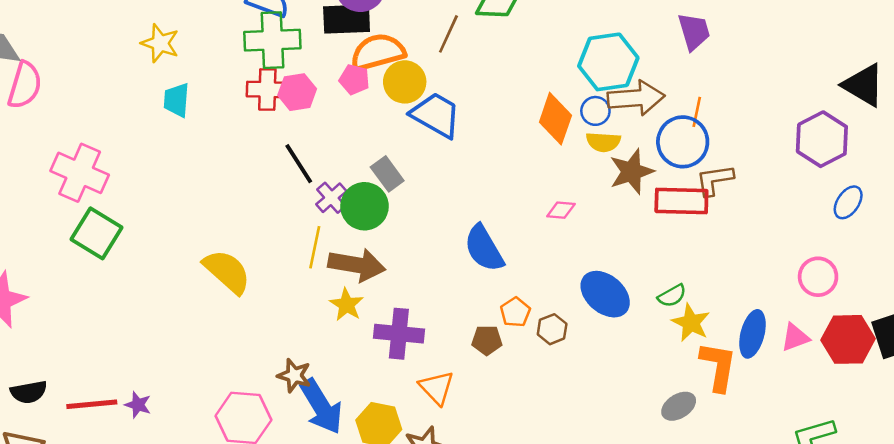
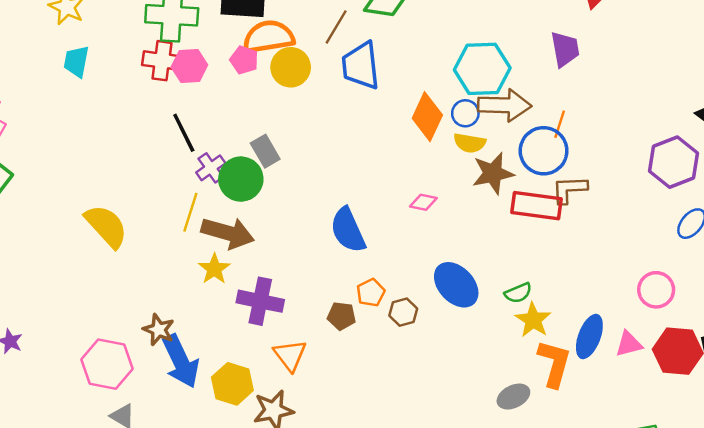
blue trapezoid: (436, 115) -> (361, 66), moved, turned -132

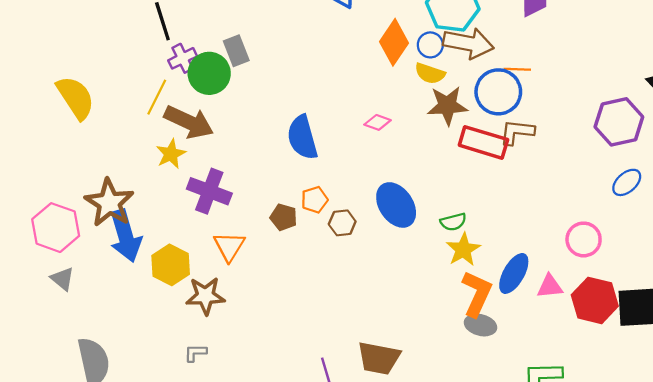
orange line: (560, 124) -> (517, 69), turned 65
brown star: (159, 330) -> (109, 203), size x1.6
gray ellipse: (513, 397) -> (481, 325), moved, turned 32

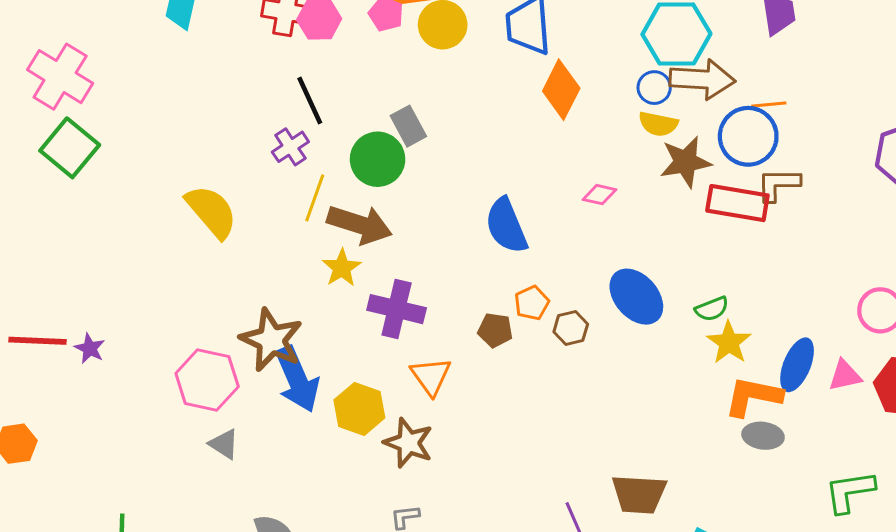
orange diamond: (394, 42) -> (561, 90), moved
purple cross: (183, 58) -> (290, 147), moved
orange L-shape: (477, 294) -> (753, 396), turned -96
brown star: (205, 296) -> (408, 443), turned 30

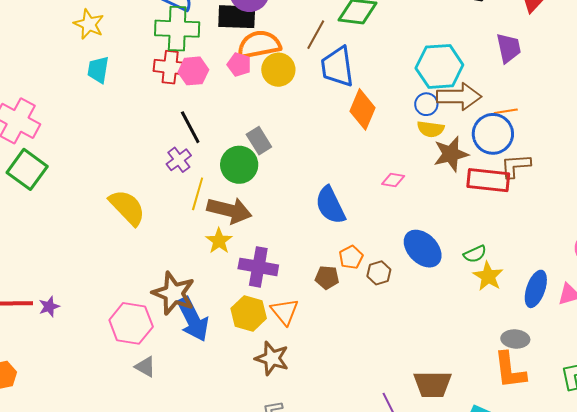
purple star: (90, 348) -> (49, 307), turned 30
orange L-shape: (753, 396) -> (510, 370), moved, turned -105
yellow hexagon: (359, 409) -> (249, 313), moved

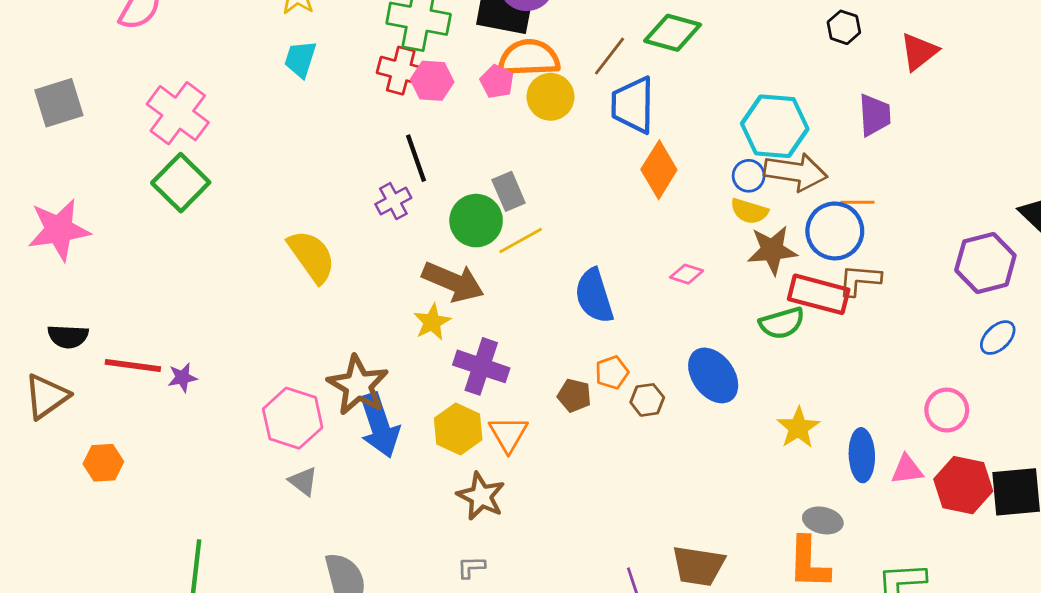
yellow line: (198, 194) -> (521, 241), moved, turned 36
green semicircle: (475, 254) -> (782, 323), moved, size x1.4
blue ellipse: (536, 289) -> (862, 455), turned -30

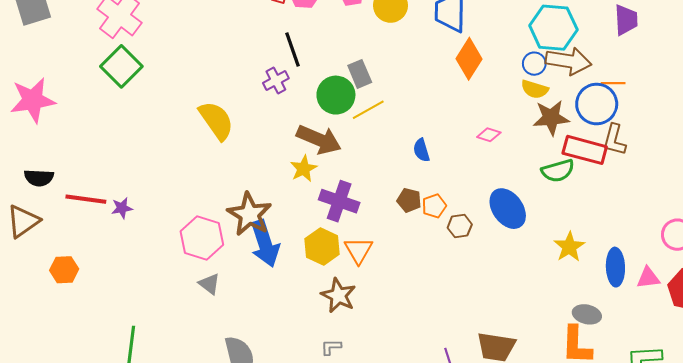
brown L-shape: (860, 280) -> (614, 140), turned -80
blue semicircle: (594, 296) -> (421, 150), size x0.6
brown pentagon: (574, 395) -> (409, 200), moved

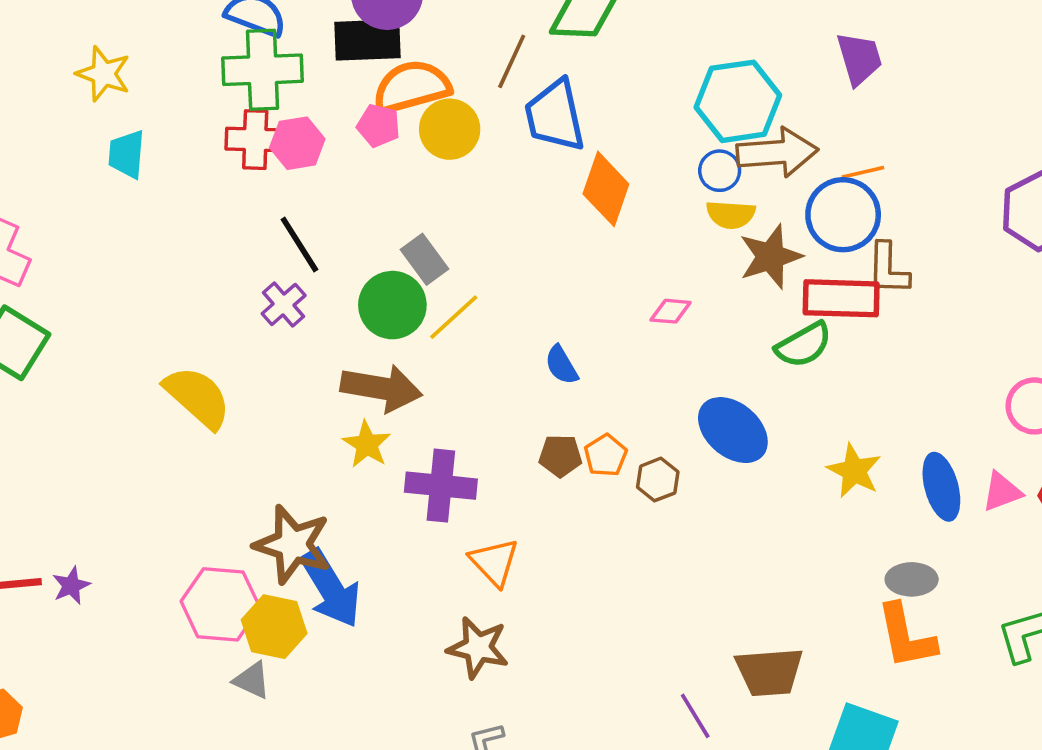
yellow hexagon: (322, 247) -> (274, 627), moved

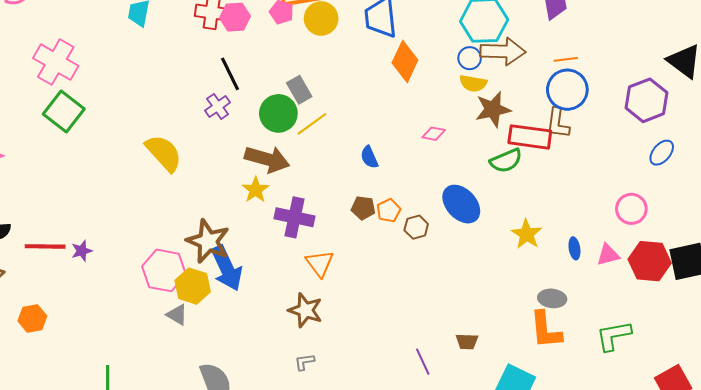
orange line: (863, 172) -> (566, 59), moved
blue circle: (843, 215) -> (567, 90), moved
blue ellipse: (941, 487) -> (574, 248), size x0.6
brown trapezoid: (769, 672) -> (467, 342), size x0.6

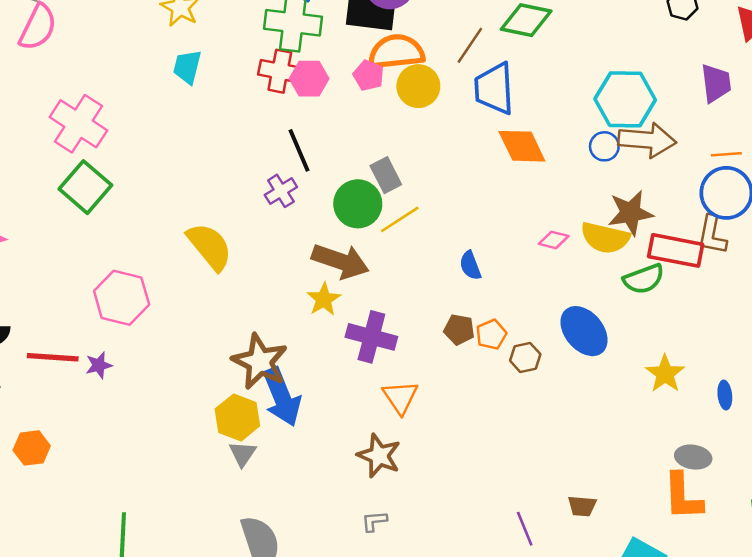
orange diamond: (405, 61) -> (522, 146), turned -54
yellow semicircle: (473, 83) -> (605, 238), moved, size x1.4
pink hexagon: (164, 270) -> (122, 298), moved
gray triangle: (177, 315) -> (243, 454), moved, turned 30

